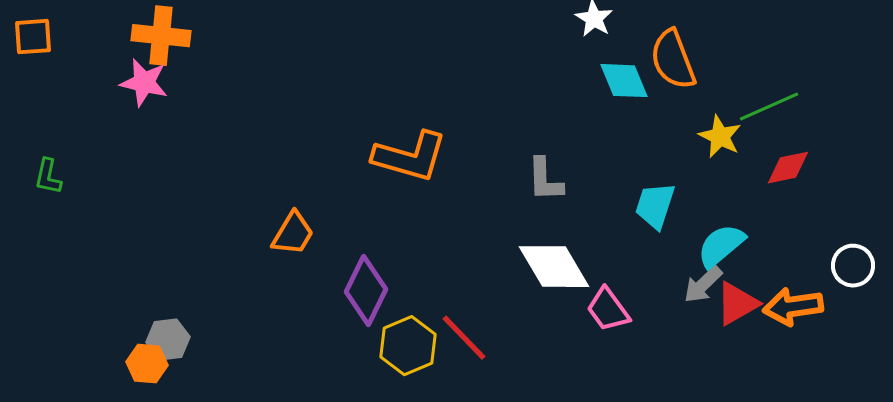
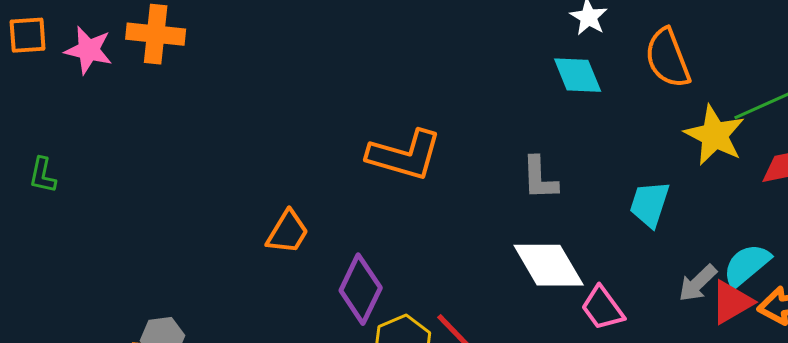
cyan diamond: (624, 81) -> (578, 75), moved
pink star: (144, 83) -> (89, 50), moved
yellow star: (720, 137) -> (715, 135), size x1.4
cyan semicircle: (721, 246) -> (747, 265), moved

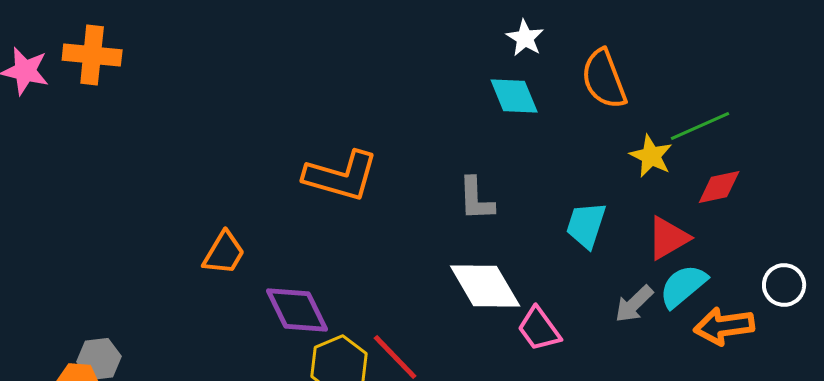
yellow star: (715, 135) -> (651, 156), size x0.7
purple diamond: (361, 289) -> (297, 310), turned -52
red triangle: (732, 302) -> (668, 238), moved

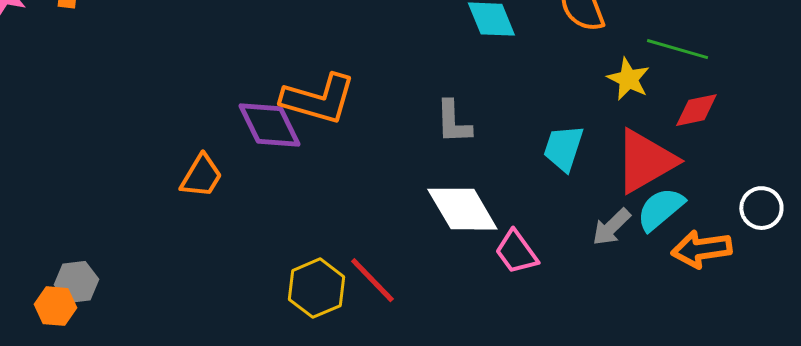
green line: (700, 126) -> (677, 49), turned 40
red triangle: (668, 238) -> (645, 161), size x1.5
purple diamond: (297, 310) -> (269, 125), moved

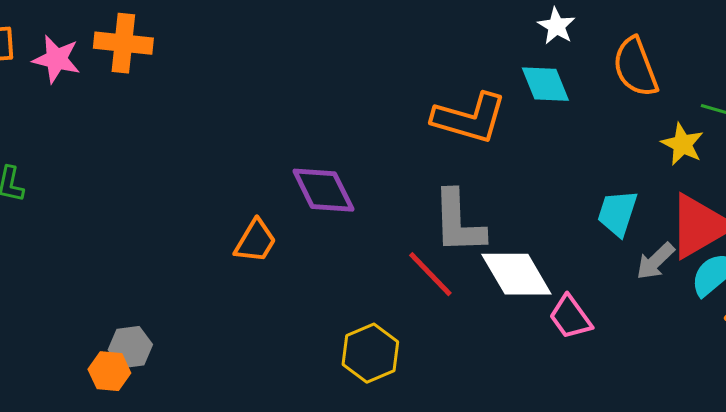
orange L-shape: (318, 99) -> (469, 118), moved
gray L-shape: (453, 122) -> (458, 222), moved, size x1.5
gray arrow: (611, 227) -> (655, 261), moved
red line: (372, 280) -> (430, 274), moved

